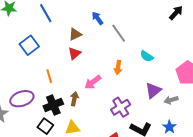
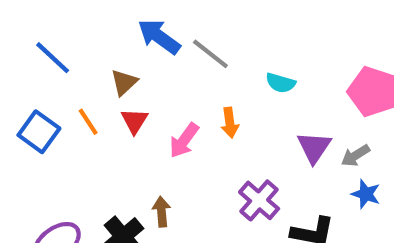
blue arrow: (97, 18) -> (159, 37), size x1.5
orange line: (49, 76) -> (88, 122), moved
pink arrow: (93, 82) -> (184, 140), moved
blue star: (169, 127) -> (366, 194), moved

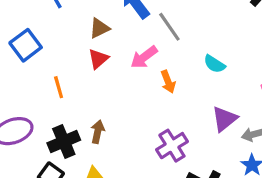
orange line: (88, 122) -> (59, 87), moved
orange arrow: (230, 123) -> (168, 82), turned -30
pink arrow: (184, 140) -> (144, 57), moved

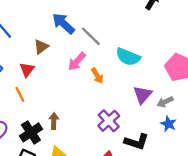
red triangle: (98, 59) -> (27, 70), moved
cyan semicircle: (214, 64) -> (128, 57), size x1.5

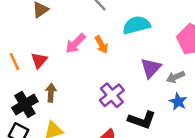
cyan semicircle: (128, 57) -> (136, 25), turned 140
pink arrow: (77, 61) -> (75, 43), moved
red triangle: (27, 70) -> (39, 60), moved

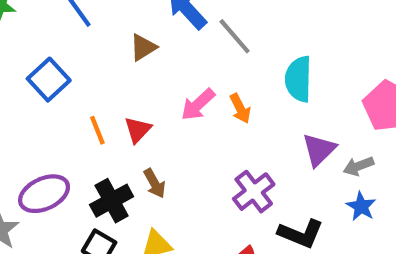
cyan semicircle: (136, 25) -> (298, 79), turned -76
brown arrow: (51, 93) -> (155, 183), turned 144

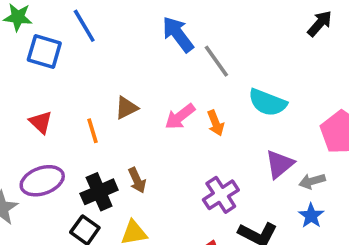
brown triangle: (143, 47) -> (126, 108), moved
cyan semicircle: (298, 79) -> (267, 102), turned -75
blue square: (49, 80) -> (44, 52), moved, turned -36
red triangle: (138, 130) -> (41, 122), moved, turned -35

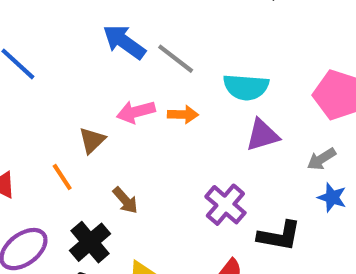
pink arrow: (180, 117) -> (136, 112), moved, turned 40
orange arrow: (216, 123) -> (183, 115), moved, turned -50
purple triangle: (280, 164) -> (262, 135), moved, turned 40
brown arrow: (137, 180) -> (125, 200), moved

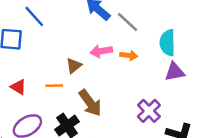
cyan semicircle: (246, 87) -> (167, 43), turned 80
orange line: (62, 177) -> (54, 86), turned -63
brown arrow: (125, 200) -> (90, 103), size x1.6

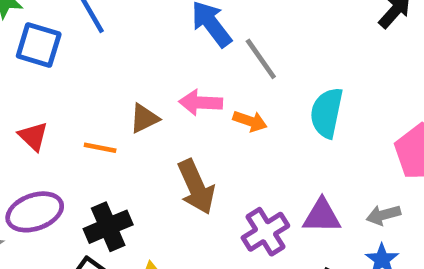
purple triangle: (175, 72) -> (322, 216), moved
brown arrow: (90, 103) -> (196, 187), moved

